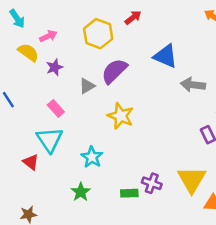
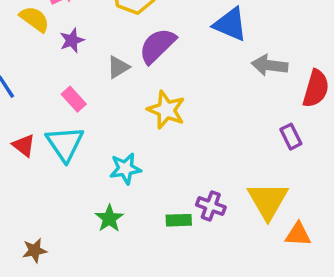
cyan star: (92, 157) -> (125, 169), turned 30
red triangle: (31, 162) -> (24, 145), moved

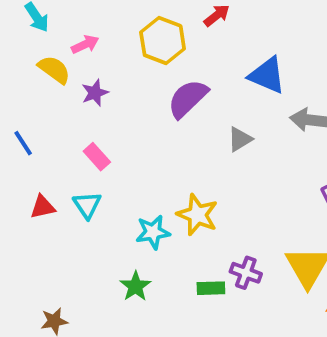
gray triangle: (118, 67) -> (240, 139), moved
yellow star: (166, 110) -> (197, 215), moved
cyan triangle: (65, 144) -> (87, 205), size x0.7
red triangle: (24, 145) -> (43, 207), turned -50

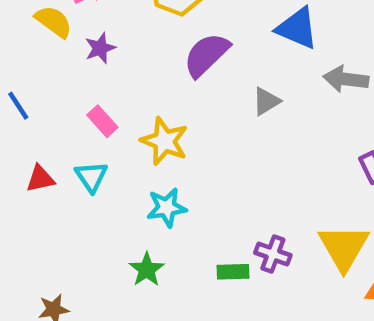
yellow star: (197, 215) -> (164, 141), moved

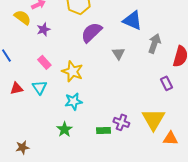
gray arrow: (346, 79) -> (154, 43), turned 102
gray triangle: (266, 101) -> (118, 53), turned -32

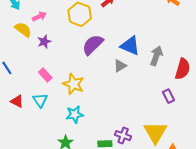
blue triangle: (132, 20) -> (130, 46), moved
gray triangle: (118, 53) -> (120, 66), turned 32
red triangle: (16, 88) -> (17, 101), turned 40

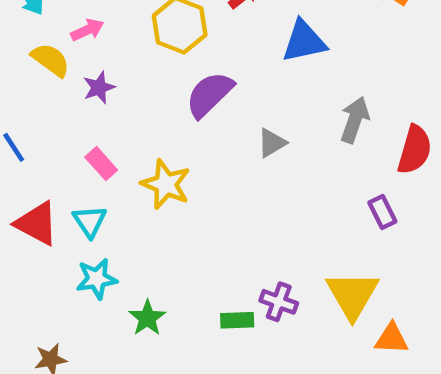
blue triangle: (130, 46) -> (304, 41), moved, turned -35
red triangle: (17, 101) -> (37, 223), size x1.5
cyan star: (75, 114) -> (97, 279), moved

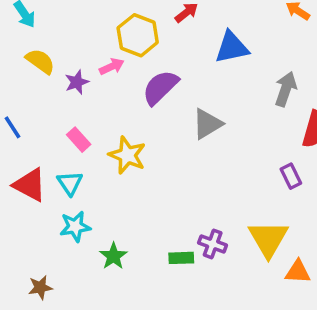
pink arrow: (87, 30) -> (112, 66), moved
gray arrow: (355, 120) -> (286, 89), moved
gray triangle: (272, 143) -> (207, 124), size x1.4

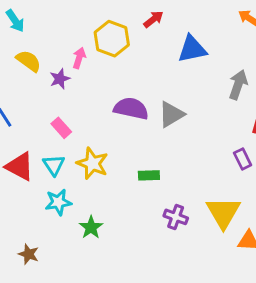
pink arrow: (112, 66) -> (79, 58), moved, turned -48
purple semicircle: (160, 87) -> (131, 108), moved, turned 56
yellow star: (127, 155) -> (92, 163), moved
green rectangle: (181, 258) -> (149, 175), moved
brown star: (40, 287) -> (29, 254), turned 30

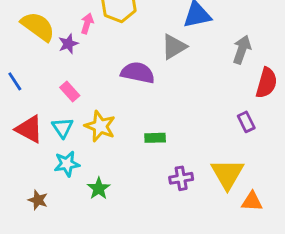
yellow semicircle: (29, 61) -> (38, 26), size x1.4
gray triangle: (171, 114) -> (174, 47), moved
purple cross: (176, 217) -> (181, 178), turned -30
brown star: (29, 254) -> (38, 200), moved

